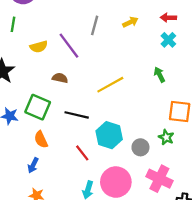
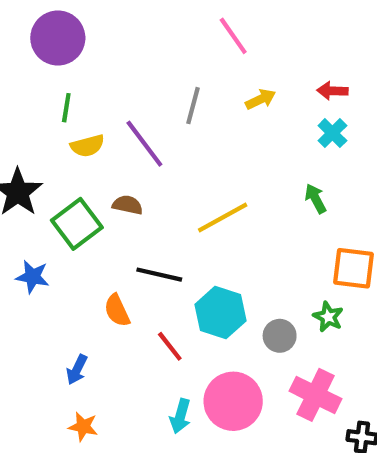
green line: (13, 24) -> (66, 108), moved
green square: (38, 107) -> (77, 224), moved, turned 30
orange semicircle: (41, 140) -> (117, 310), moved

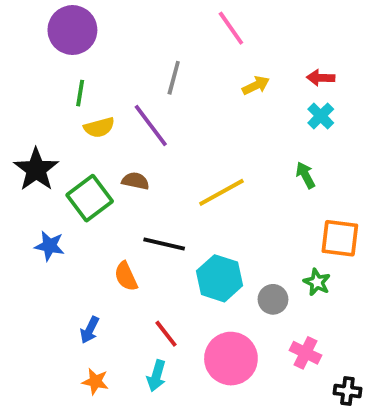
gray line: (193, 106) -> (174, 78), moved
red line: (170, 346) -> (166, 334), moved
pink cross: (316, 395) -> (305, 353), size x0.7
cyan arrow: (180, 416) -> (156, 376), moved

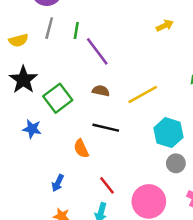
gray line: (174, 78) -> (49, 28), moved
green line: (80, 93) -> (76, 31), moved
yellow semicircle: (99, 127) -> (18, 40), moved
brown semicircle: (135, 181) -> (101, 91), moved
cyan hexagon: (220, 278) -> (168, 133), moved

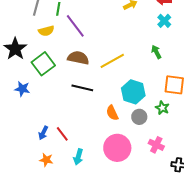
yellow semicircle: (18, 40) -> (46, 31), moved
brown semicircle: (101, 91) -> (78, 58), size x1.5
orange semicircle: (81, 149) -> (112, 113), moved
red line: (107, 185) -> (62, 134), moved

